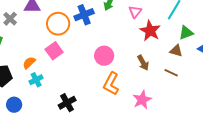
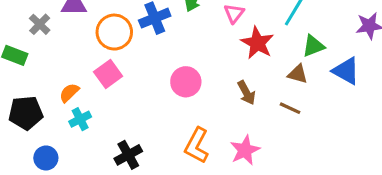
orange L-shape: (111, 84) -> (197, 146), moved

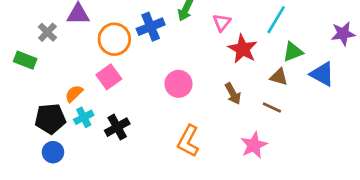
black pentagon: (26, 113) -> (50, 119), moved
pink star: (245, 150) -> (254, 145), moved
black cross: (128, 155) -> (117, 127), moved

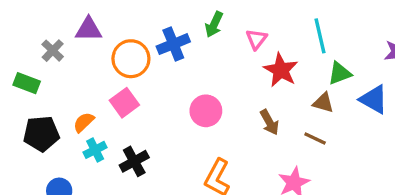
cyan line: (276, 20) -> (320, 36), turned -44
black pentagon: (50, 119) -> (41, 134), moved

